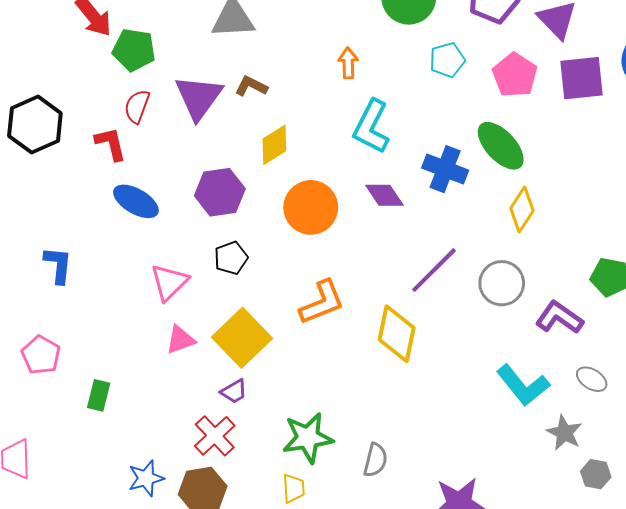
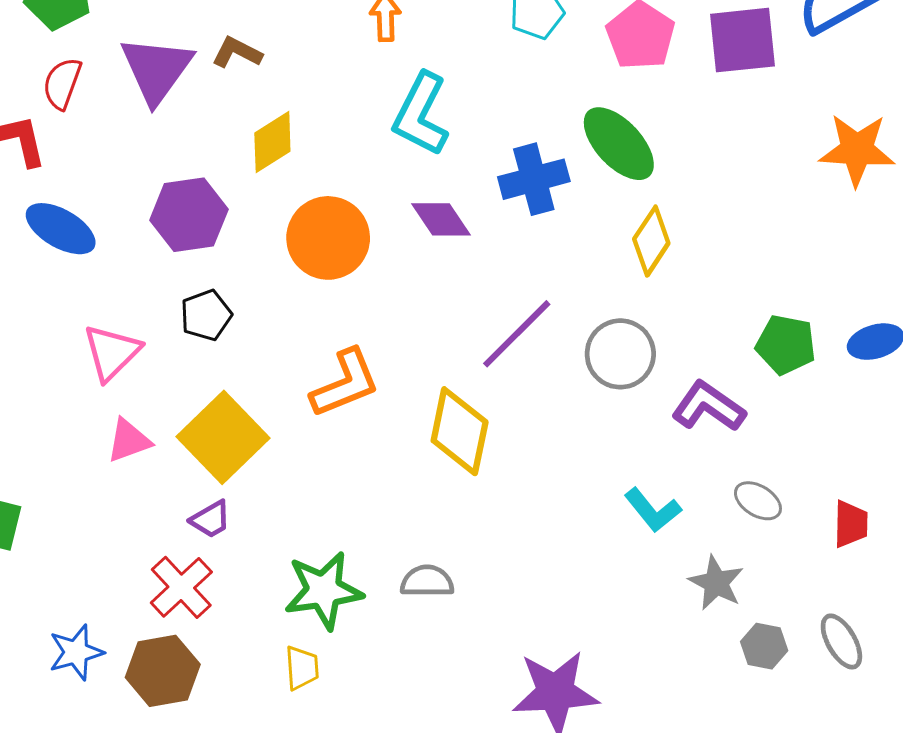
blue cross: (445, 169) -> (534, 179), turned -36
cyan L-shape: (523, 385) -> (653, 510), size x0.7
gray semicircle: (375, 460) -> (427, 581), moved, turned -104

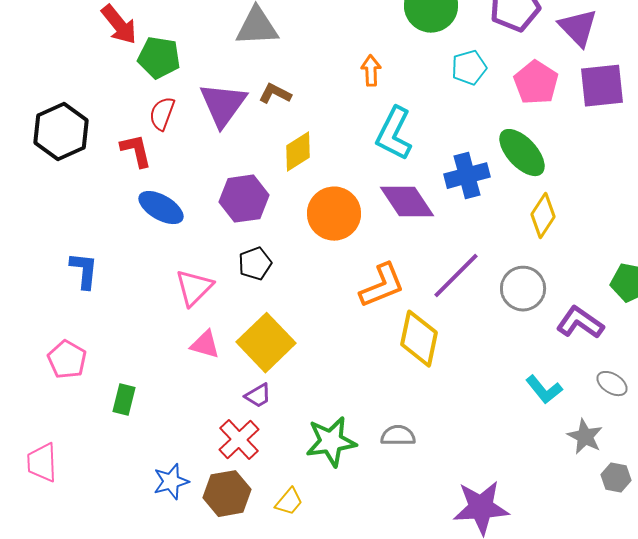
purple diamond: (441, 219) -> (407, 202), size x1.4
orange L-shape: (345, 383) -> (382, 286), moved
pink triangle: (129, 440) -> (205, 345), turned 36
yellow trapezoid: (302, 668) -> (289, 502), moved, turned 44

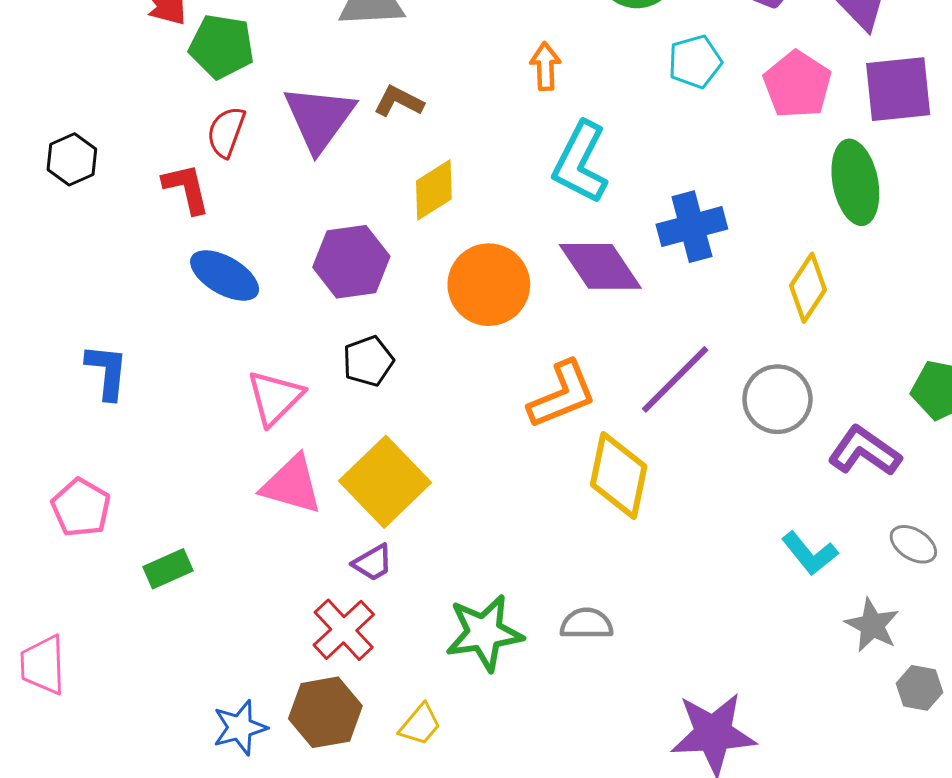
black hexagon: (61, 132) -> (72, 159), size x0.6
green ellipse: (522, 153) -> (855, 182), moved, turned 32
pink triangle: (205, 345) -> (292, 485), size x1.4
green rectangle: (124, 400) -> (168, 569), turned 52
blue star: (171, 482) -> (240, 728), moved

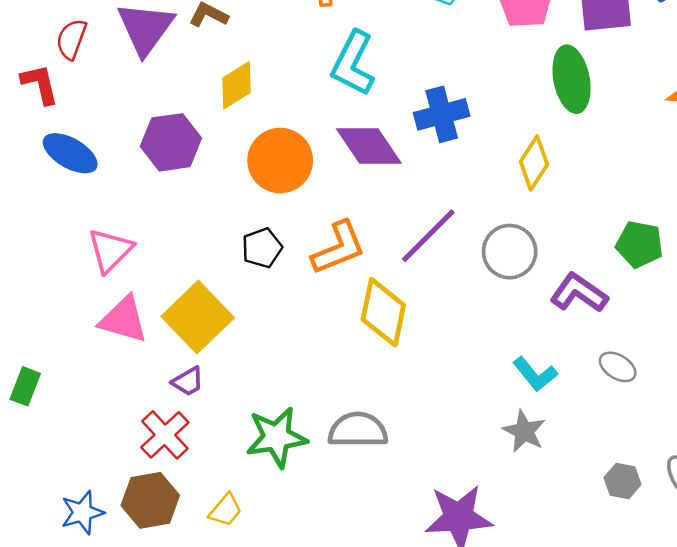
black pentagon: (368, 361) -> (262, 248), moved
green rectangle: (168, 569) -> (25, 386), turned -45
gray semicircle: (587, 624) -> (358, 430), size x1.4
gray star: (872, 625) -> (524, 431), moved

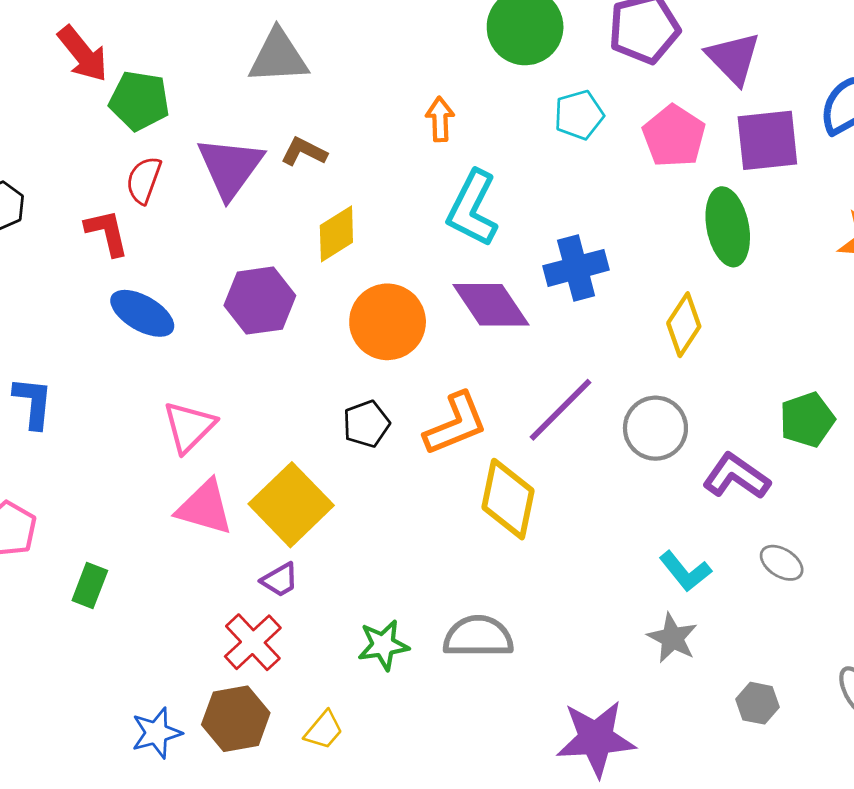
green pentagon: (639, 244) -> (807, 420), turned -30
green star: (277, 437) -> (383, 645), size x0.7
gray hexagon: (623, 481) -> (758, 703), moved

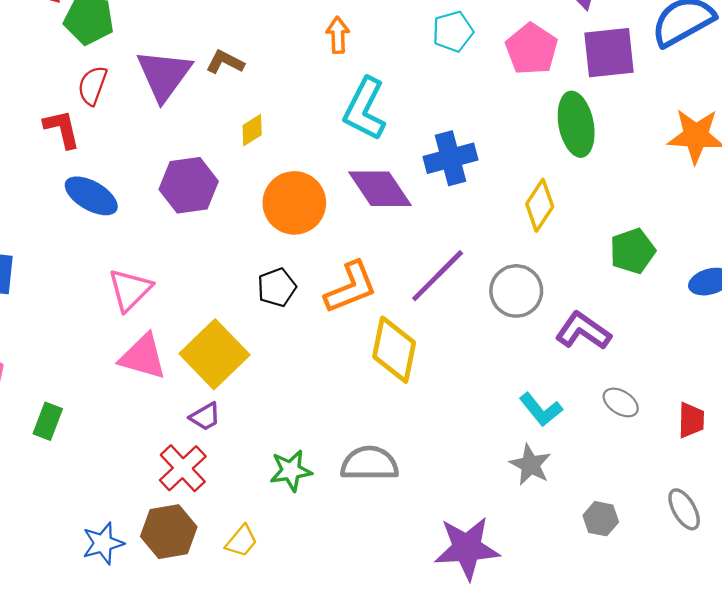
yellow diamond: (336, 234) -> (252, 130), size x0.7
green pentagon: (807, 420) -> (632, 251), moved

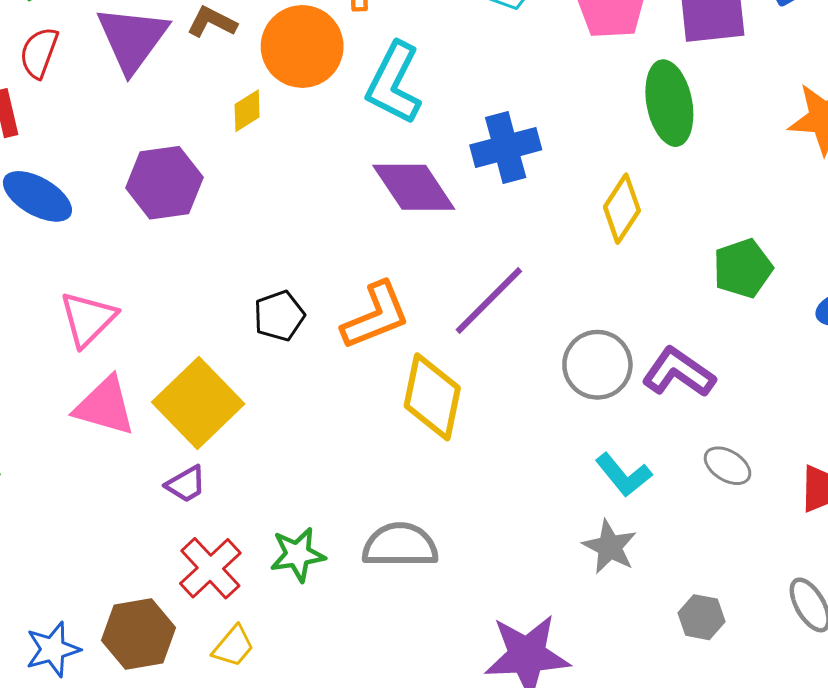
orange circle: (294, 203) -> (302, 46), moved
gray circle: (516, 291) -> (597, 365), moved
red cross: (183, 468) -> (210, 568), moved

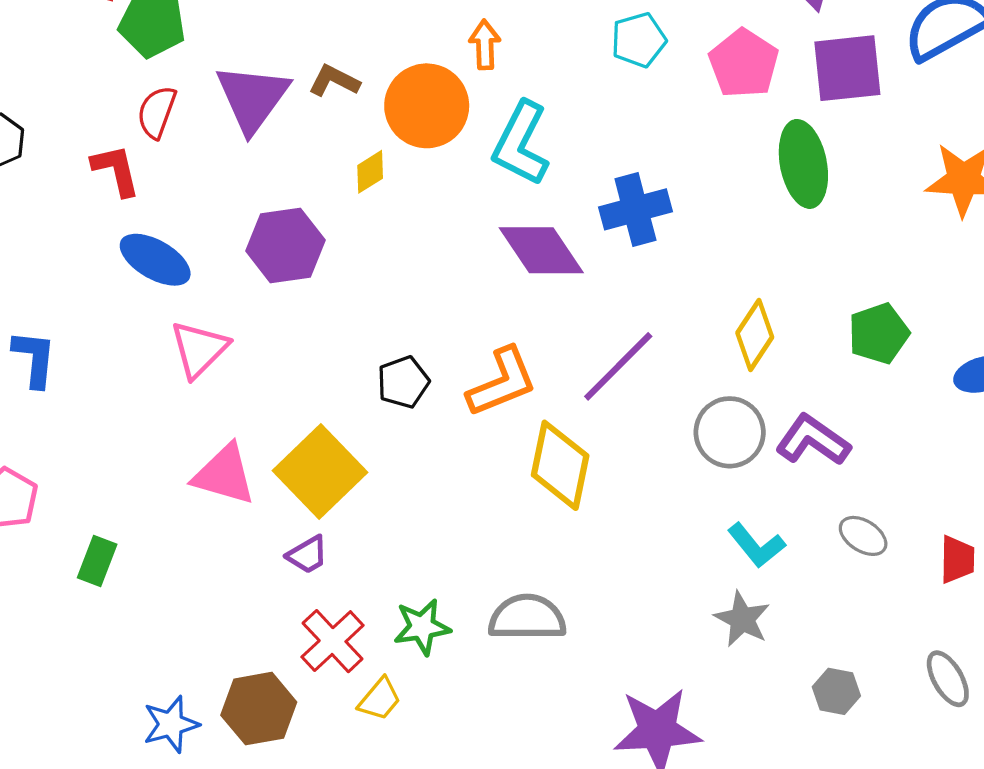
yellow diamond: (622, 209) -> (755, 335), moved
pink triangle: (88, 319) -> (199, 349), moved
yellow trapezoid: (233, 646) -> (380, 699), moved

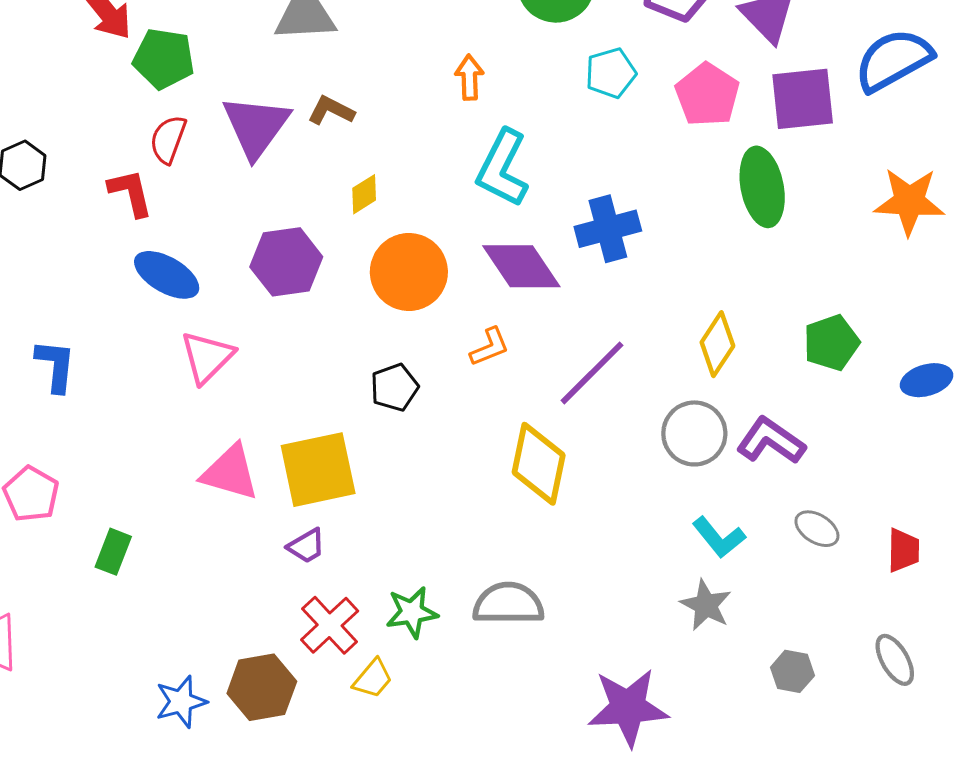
orange circle: (427, 106) -> (409, 272), moved
orange L-shape: (502, 382) -> (490, 347), moved, size x0.6
yellow square: (320, 472) -> (318, 470), turned 32

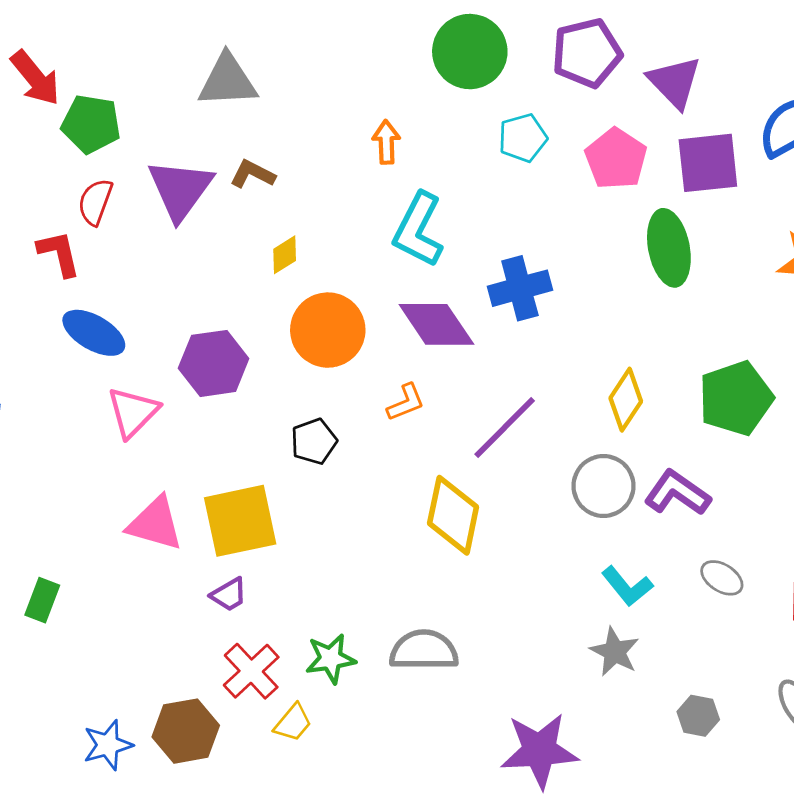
purple hexagon: (286, 262) -> (214, 363), moved
green pentagon: (831, 343) -> (736, 398), size x1.4

